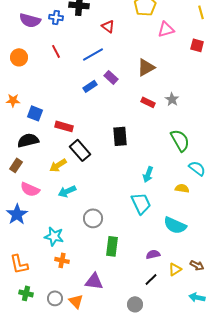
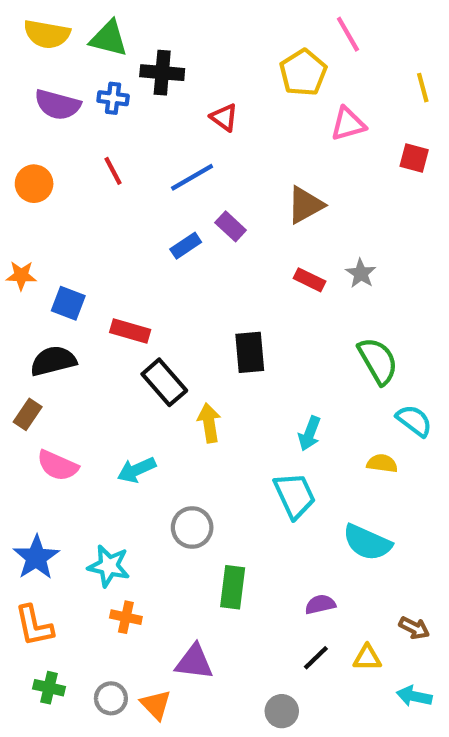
yellow arrow: (58, 165) -> (209, 423), moved, turned 114
blue star: (17, 214) -> (36, 557), moved
yellow triangle: (175, 269) -> (367, 658), moved, turned 32

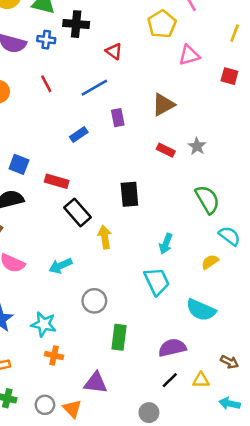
yellow line: (423, 88) -> (235, 33), turned 36
purple rectangle: (231, 226) -> (118, 118), turned 36
blue rectangle: (186, 246) -> (79, 135), moved
yellow semicircle: (382, 463) -> (210, 262), turned -42
purple semicircle: (320, 604) -> (172, 348), size x1.5

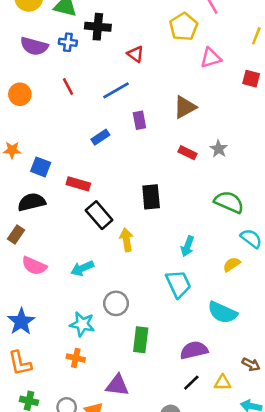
green semicircle: (207, 199) -> (229, 202), turned -36
cyan star: (44, 324) -> (82, 324), moved

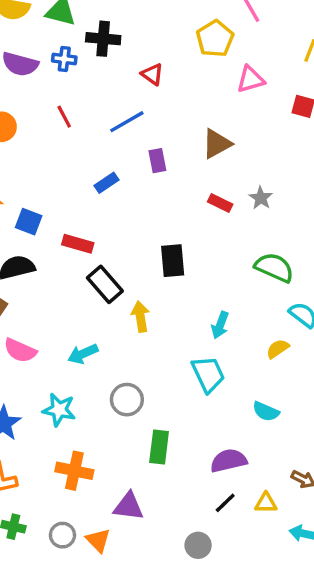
cyan semicircle: (223, 312) -> (266, 411), size x0.7
cyan star: (82, 324) -> (59, 410), moved
orange cross: (76, 358) -> (74, 471), size x1.5

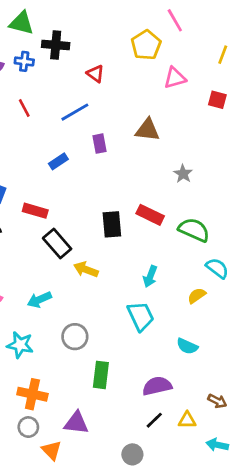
brown triangle: (217, 144) -> (147, 130), turned 36
red rectangle: (220, 203) -> (150, 215), moved, size x1.4
yellow arrow: (140, 317) -> (86, 270), turned -60
gray circle: (62, 535) -> (28, 427), moved

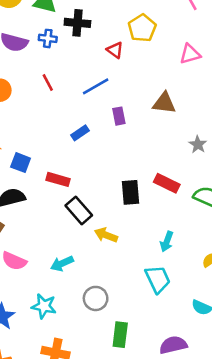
yellow pentagon: (146, 45) -> (142, 28), moved

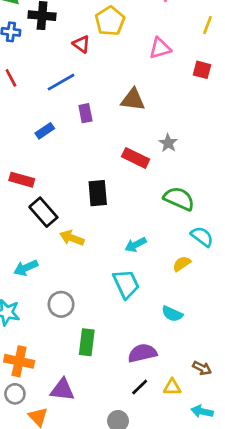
red rectangle: (167, 183) -> (136, 158), moved
cyan arrow: (167, 242) -> (136, 245), turned 42

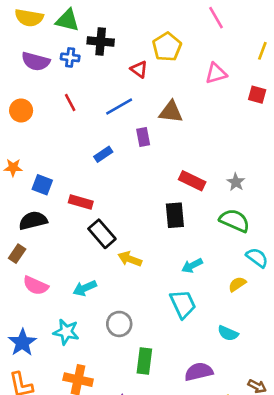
brown triangle: (133, 100) -> (171, 112), moved
gray star: (168, 143) -> (236, 182), moved
black rectangle: (98, 193) -> (175, 215), moved

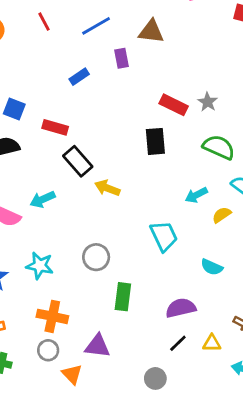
gray star: (236, 182) -> (208, 102), moved
cyan arrow: (192, 266) -> (196, 195), moved
cyan arrow: (85, 288) -> (42, 199), moved

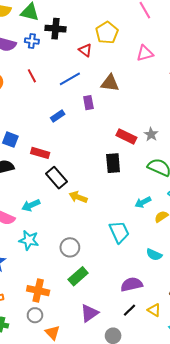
cyan star: (40, 266) -> (29, 240), moved
green rectangle: (123, 297) -> (78, 276), moved, turned 42
yellow triangle: (212, 343) -> (154, 310), turned 32
purple triangle: (98, 346) -> (89, 313), moved, turned -42

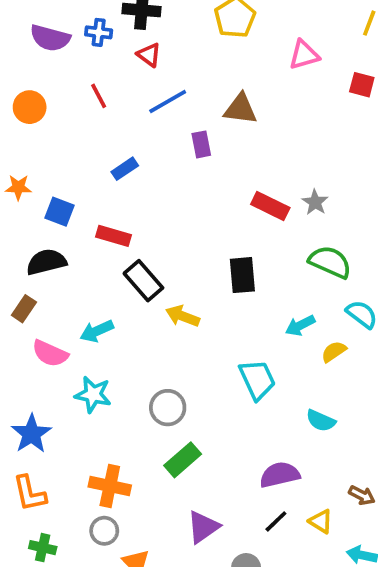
red triangle: (85, 50) -> (149, 55), moved
blue rectangle: (58, 116) -> (125, 169), moved
black rectangle: (113, 163) -> (242, 275), moved

